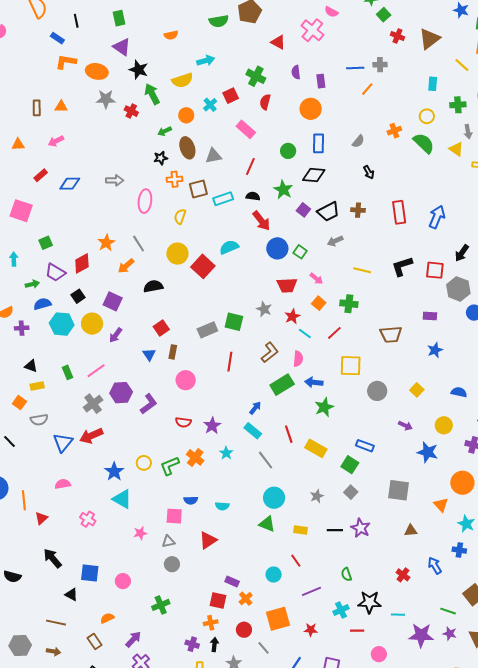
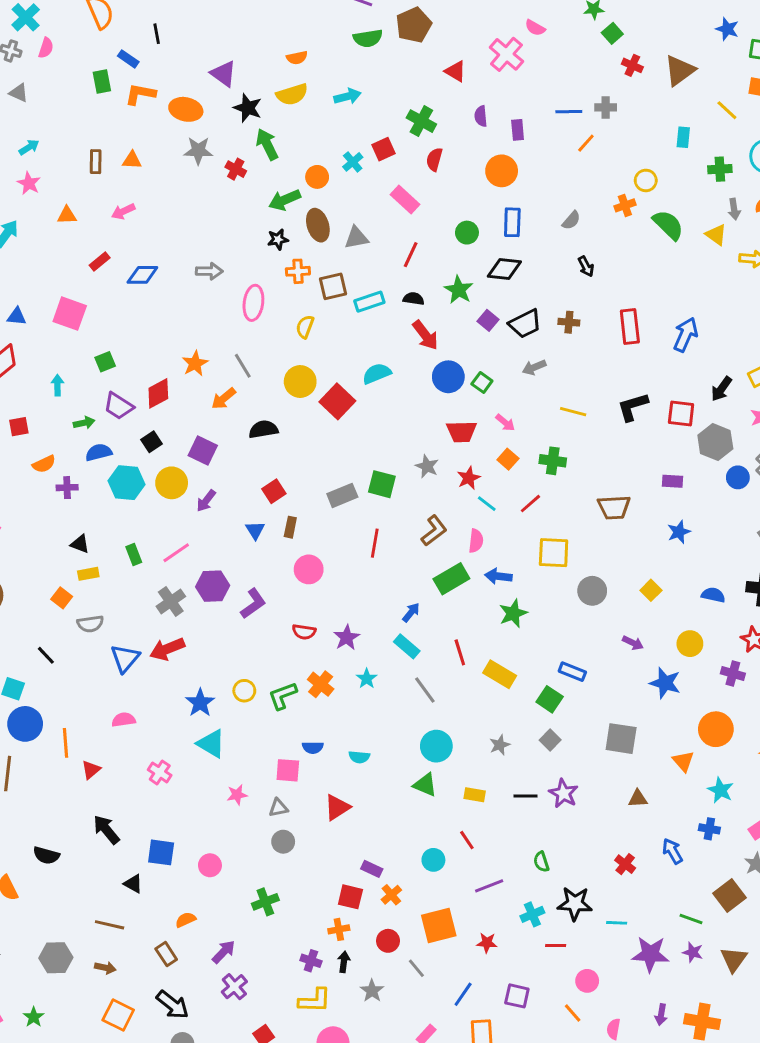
green rectangle: (119, 18) -> (102, 81), moved
yellow semicircle: (182, 80) -> (292, 94), moved
yellow circle: (427, 116) -> (646, 180), moved
green arrow: (165, 131) -> (285, 200), size x1.5

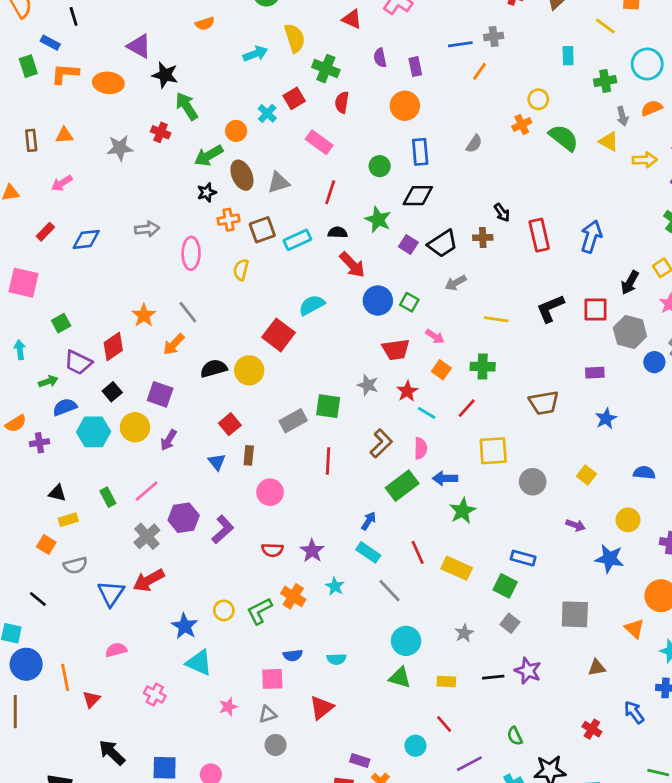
yellow semicircle: (292, 94) -> (295, 38), moved, turned -84
gray star: (198, 151) -> (120, 148), moved
black arrow: (586, 266) -> (502, 213), moved
yellow circle: (300, 382) -> (249, 370), moved

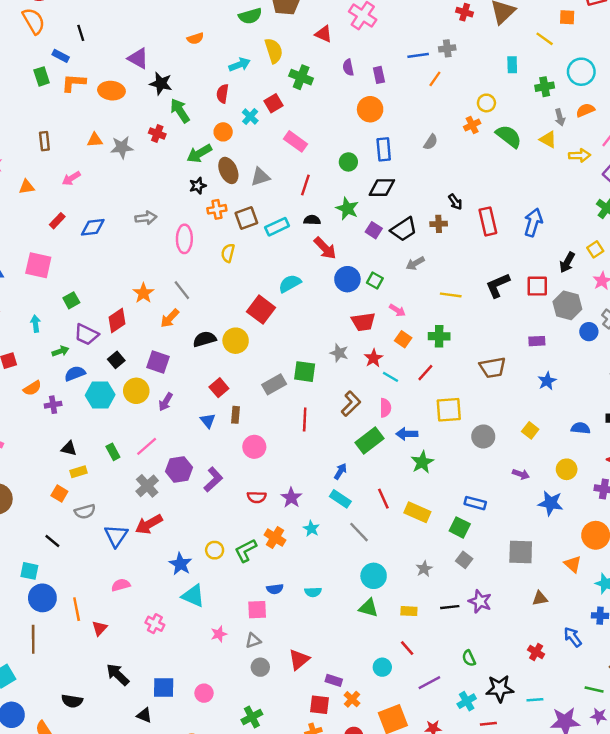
red semicircle: (342, 102) -> (223, 94), moved
orange triangle: (64, 135) -> (95, 140), moved
red triangle: (321, 708) -> (299, 660), moved

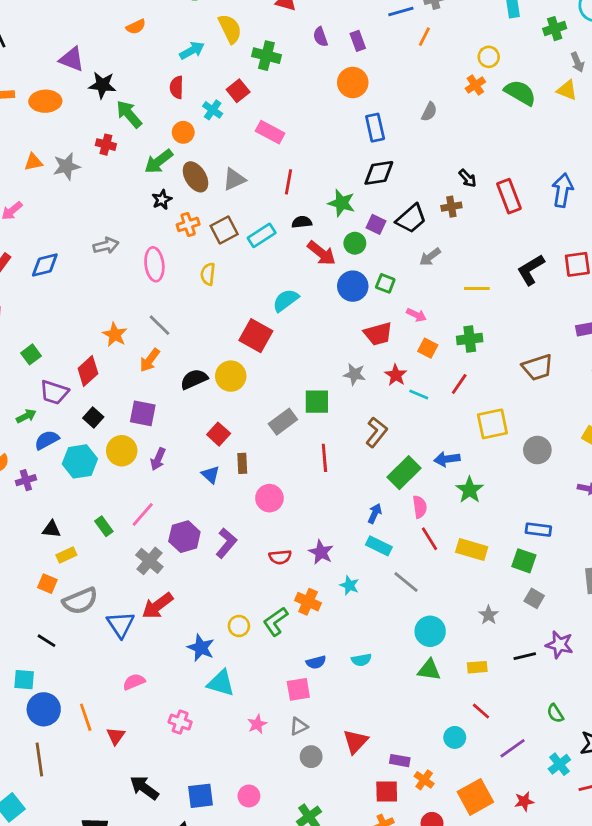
green circle: (348, 162) -> (355, 243), moved
pink semicircle: (385, 408) -> (420, 507), moved
gray semicircle: (85, 511) -> (80, 601), size x1.4

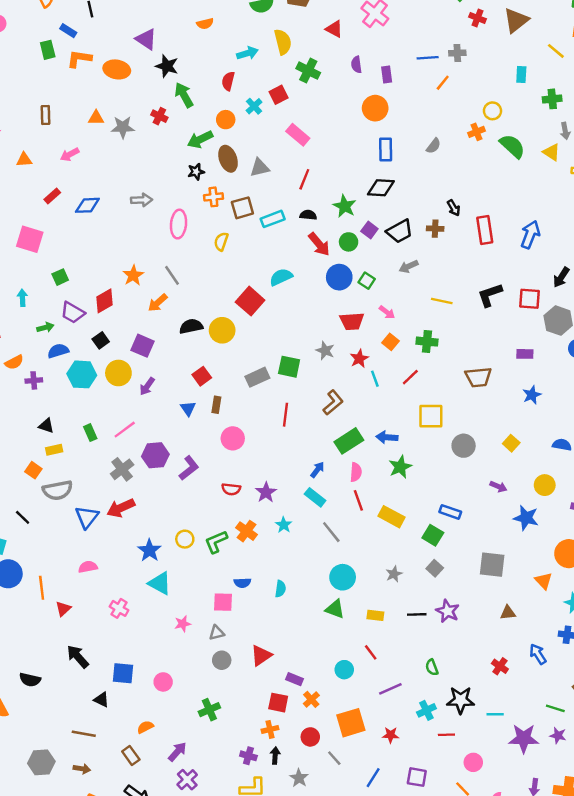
cyan line: (419, 394) -> (375, 379), turned 35
cyan semicircle: (361, 660) -> (280, 589), turned -84

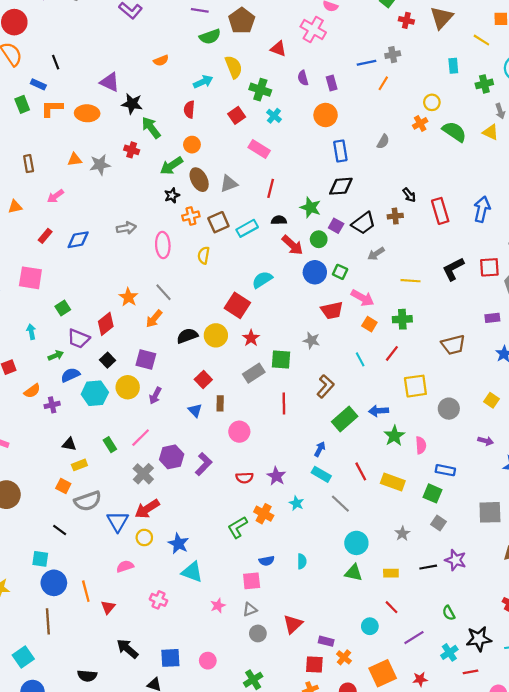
cyan cross: (254, 106) -> (274, 116), moved
pink arrow: (387, 312) -> (362, 298), size x1.5
red star: (359, 359) -> (251, 338), moved
pink semicircle: (356, 472) -> (421, 445), moved
yellow circle: (185, 539) -> (144, 537), moved

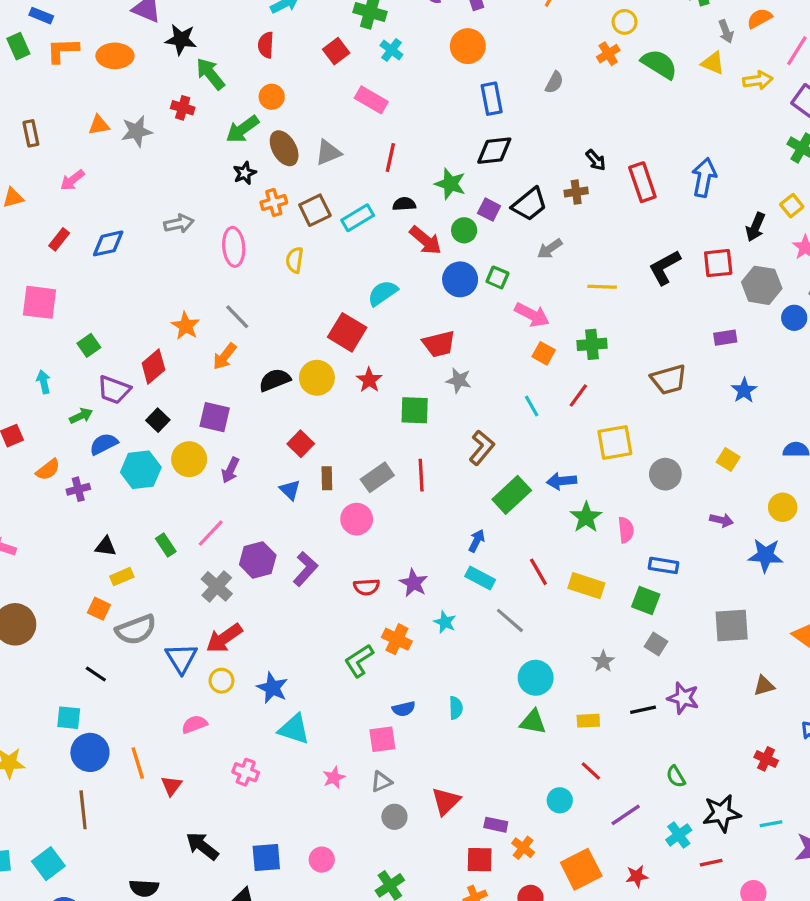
red trapezoid: (332, 310) -> (439, 344), moved
gray rectangle: (254, 373) -> (377, 477), moved

